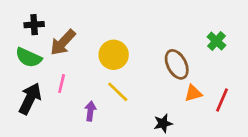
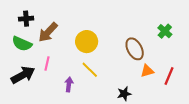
black arrow: (30, 99) -> (23, 75), turned 35

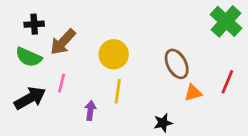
green cross: (165, 31) -> (226, 21), moved, size x1.6
yellow line: (90, 70) -> (118, 91), turned 54
red line: (169, 76) -> (227, 82), moved

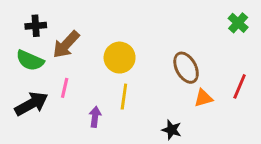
green cross: (226, 21) -> (238, 23), size x0.6
black star: (163, 123) -> (172, 130), turned 30

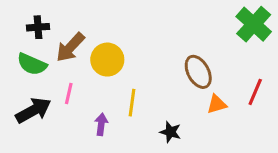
green cross: (238, 23) -> (254, 24), size x1.6
yellow circle: (120, 58) -> (107, 60), moved
black star: (172, 130) -> (170, 132), moved

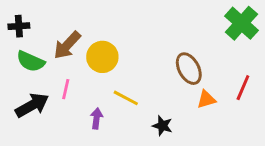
black cross: (38, 27) -> (19, 26), moved
yellow line: (132, 103) -> (126, 98), turned -70

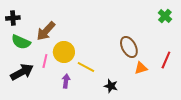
green cross: (242, 23) -> (165, 16), size x0.6
yellow circle: (102, 57) -> (64, 52), moved

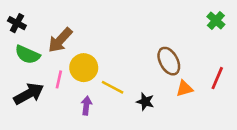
black cross: (13, 18) -> (17, 23), turned 32
black star: (111, 86) -> (145, 102), moved

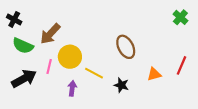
brown ellipse: (169, 61) -> (126, 47), moved

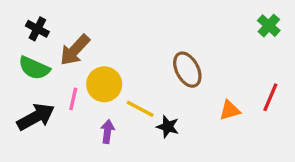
black cross: (14, 19) -> (37, 29), moved
black star: (121, 85) -> (168, 127), moved

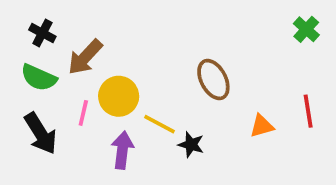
red line: (270, 97) -> (308, 111), turned -32
black arrow: (36, 117) -> (41, 133), turned 87
purple arrow: (107, 132) -> (122, 150), size x1.4

